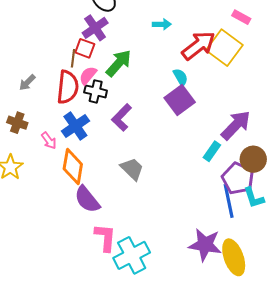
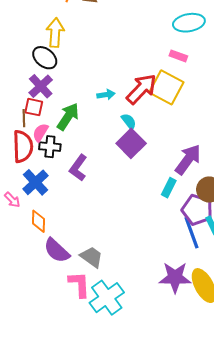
cyan arrow: (162, 24) -> (106, 95), moved
orange diamond: (73, 167) -> (39, 221), size x0.7
gray trapezoid: (132, 169) -> (91, 257), moved

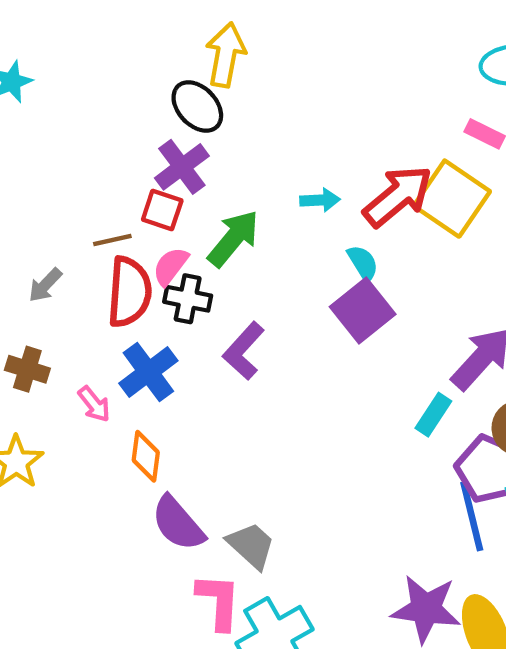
brown line: (24, 118) -> (112, 240), moved, turned 72

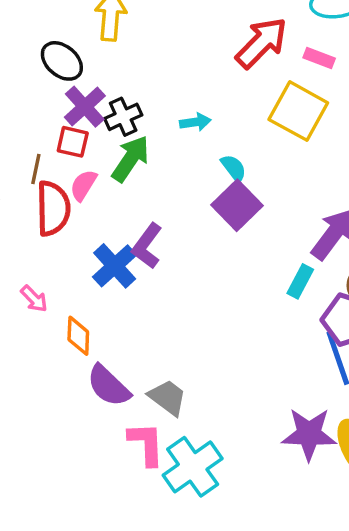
black ellipse: (197, 106) -> (62, 61), moved
red arrow: (398, 196) -> (261, 43), moved
brown line: (112, 240) -> (36, 169), turned -60
black cross: (188, 299) -> (123, 117), moved, turned -30
blue cross: (148, 372) -> (115, 266), moved

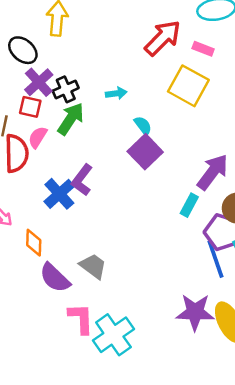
gray trapezoid: (168, 397) -> (93, 266), moved

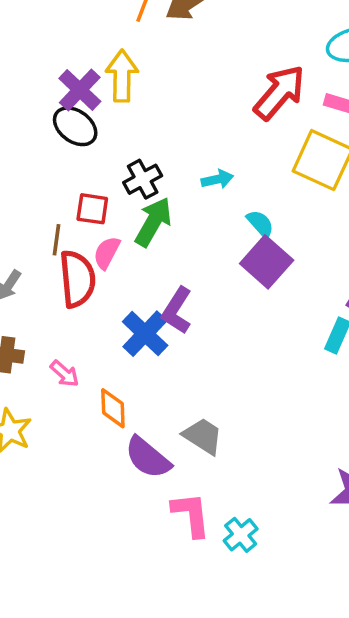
purple cross: (39, 82) -> (80, 90), moved
cyan cross: (113, 335) -> (241, 535), size x0.6

